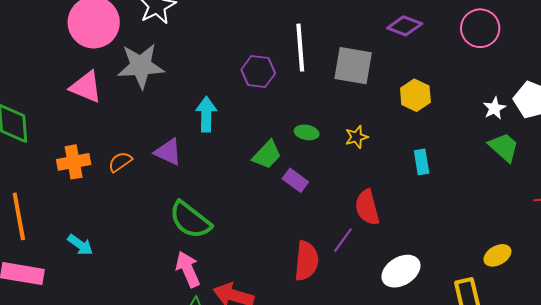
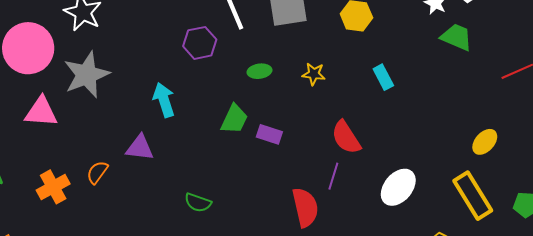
green ellipse: (307, 132) -> (259, 71), moved
yellow star: (357, 137) -> (314, 74), turned -30
green semicircle: (190, 220) -> (198, 203), moved, size x0.6

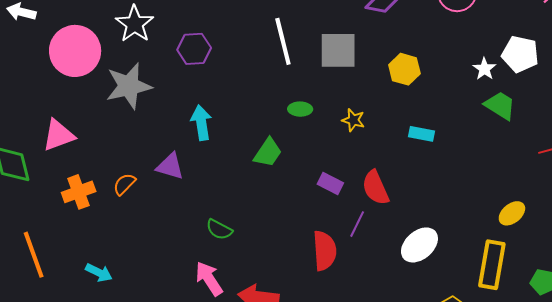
purple hexagon: (200, 43) -> (194, 49), moved
cyan rectangle: (383, 77) -> (422, 134), turned -60
pink triangle: (41, 112) -> (59, 135), moved, turned -33
purple rectangle: (269, 134) -> (330, 184), moved
yellow rectangle: (473, 196) -> (492, 265), turned 33

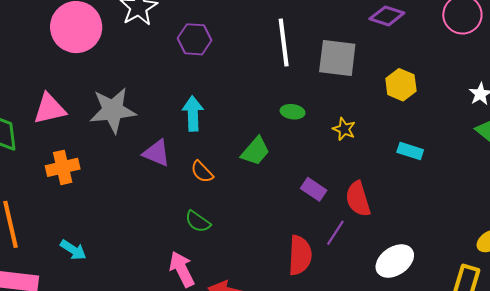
gray star: (129, 86) -> (113, 110), moved
orange semicircle: (124, 184) -> (202, 172), moved, turned -95

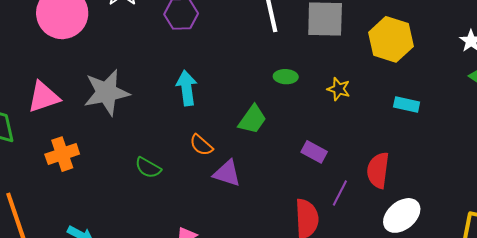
yellow hexagon: (401, 85) -> (391, 39), size x1.4
purple triangle: (157, 153) -> (227, 173), moved
red semicircle: (358, 199) -> (378, 170), moved, turned 30
green semicircle: (198, 222) -> (148, 168), moved

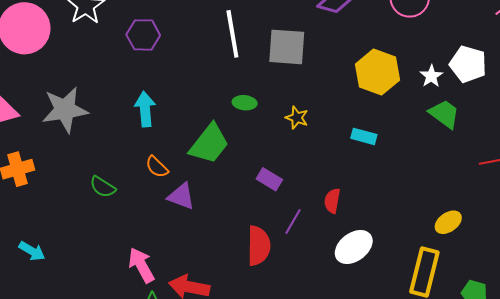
yellow hexagon: (391, 39) -> (378, 72), moved
green trapezoid: (252, 119) -> (209, 144), size x1.4
red semicircle: (378, 170) -> (332, 201), size x0.7

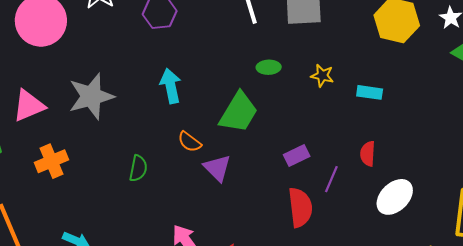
cyan rectangle: (364, 136) -> (370, 92), moved
purple rectangle: (269, 179) -> (297, 156), moved, turned -50
green semicircle: (103, 187) -> (138, 168), turned -104
purple triangle: (181, 196) -> (217, 168), turned 32

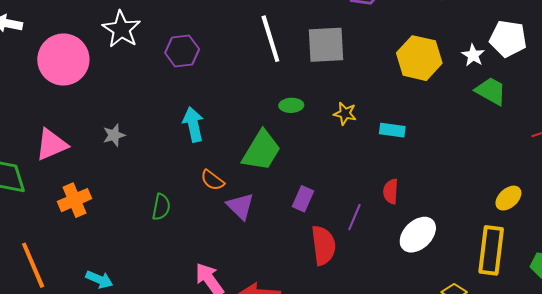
gray star: (91, 96) -> (114, 135), size x0.5
purple rectangle: (297, 156) -> (303, 199), moved, turned -40

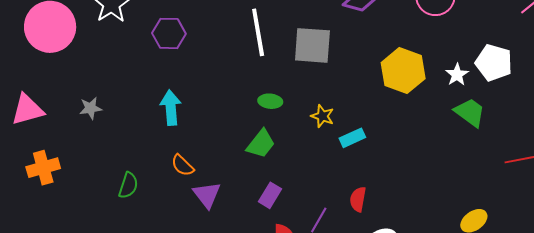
cyan rectangle: (392, 130) -> (352, 138), moved, turned -40
green trapezoid: (261, 151) -> (261, 144), moved, size x0.7

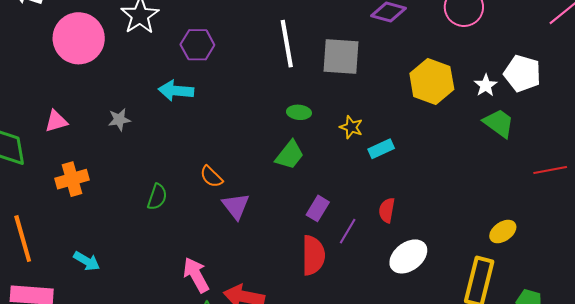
cyan arrow: (171, 108) -> (176, 91), moved, turned -80
pink triangle: (27, 110) -> (56, 121), size x0.7
purple rectangle: (270, 195) -> (318, 208), moved

